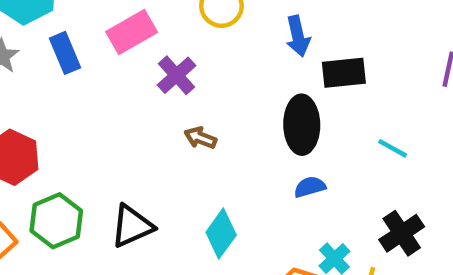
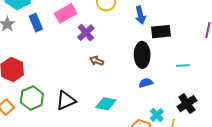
cyan line: (393, 148) -> (183, 65), turned -32
cyan diamond: (221, 234) -> (106, 104), turned 65

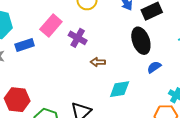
blue rectangle: (36, 23) -> (25, 45), turned -66
cyan diamond: (106, 104) -> (120, 89), moved

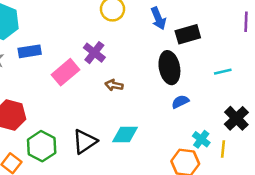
pink rectangle: (51, 26) -> (66, 72), moved
cyan diamond: (120, 89) -> (125, 134), moved

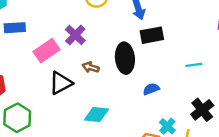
black rectangle: (188, 34) -> (152, 35), moved
black ellipse: (169, 68) -> (125, 58), moved
black triangle: (85, 142) -> (61, 83), moved

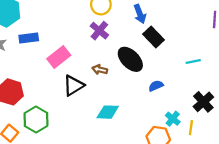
purple cross: (75, 35) -> (99, 31), moved
black rectangle: (152, 35) -> (153, 37), turned 60
black ellipse: (125, 58) -> (130, 59), turned -36

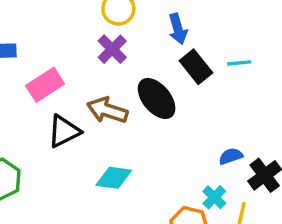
cyan line: (193, 61) -> (239, 63), moved
brown arrow: (100, 70) -> (107, 110), size x1.6
blue semicircle: (156, 86) -> (231, 156), moved

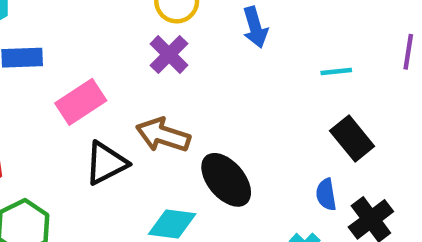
black rectangle: (196, 67) -> (352, 139), moved
black ellipse: (157, 99) -> (226, 180), moved
blue semicircle: (231, 156) -> (326, 194), turned -80

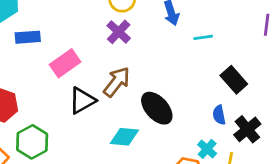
cyan line: (336, 72) -> (203, 37), moved
brown arrow: (163, 135) -> (117, 82), turned 112

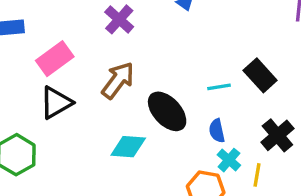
cyan line: (203, 37) -> (219, 87), moved
black triangle: (82, 101) -> (56, 103), moved
blue semicircle: (219, 115) -> (217, 131), moved

